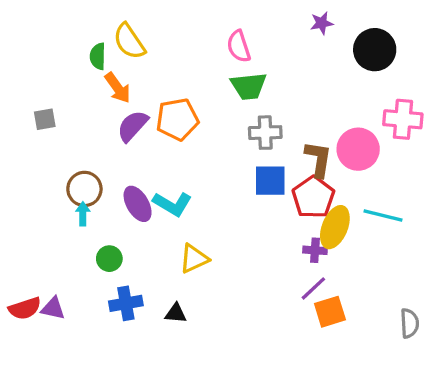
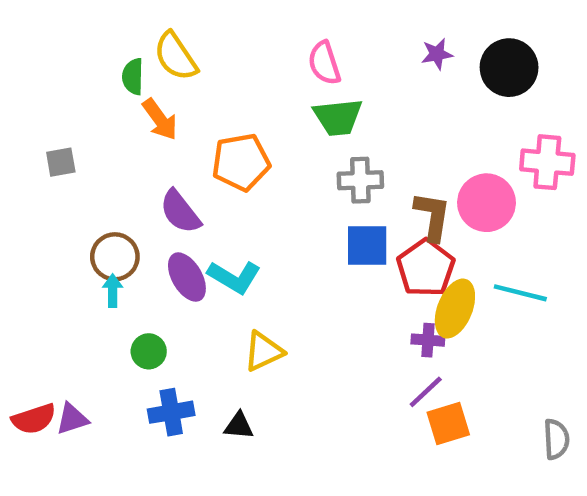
purple star: (322, 23) -> (437, 54), moved
purple semicircle: (133, 126) -> (180, 212), moved, turned -80
purple triangle: (53, 308) -> (72, 419), turned -30

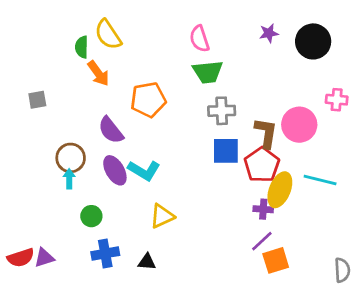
pink cross: (547, 162) -> (337, 100), size x0.7

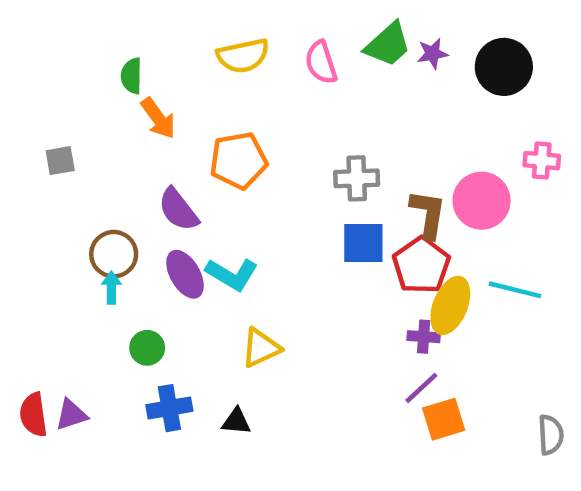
yellow semicircle: (108, 35) -> (243, 56), moved, turned -68
green trapezoid: (208, 72) -> (388, 45), moved, turned -36
red semicircle: (21, 258) -> (33, 415), turned 100

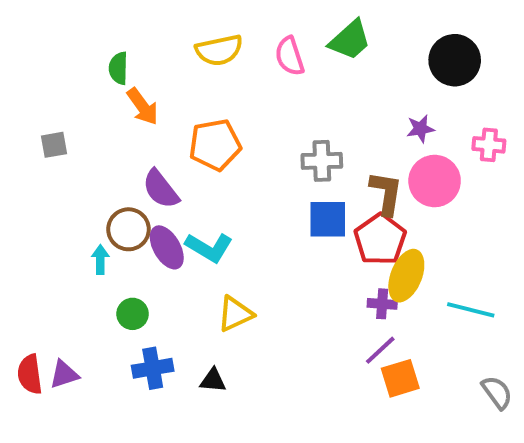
purple star: (432, 54) -> (420, 129), moved
brown circle: (114, 254) -> (128, 229), moved
cyan line: (515, 290) -> (471, 310), moved
gray semicircle: (551, 435) -> (497, 392), turned -33

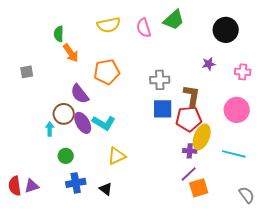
pink circle: (435, 181) -> (237, 110), moved
red pentagon: (380, 239) -> (189, 119), turned 30
black triangle: (213, 380) -> (106, 189), turned 32

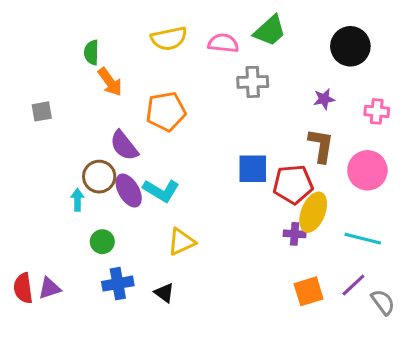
pink semicircle: (144, 28) -> (223, 43), turned 114
gray cross: (160, 80) -> (253, 82), moved
brown L-shape: (192, 96) -> (321, 146), moved
purple line: (189, 174) -> (353, 285), moved

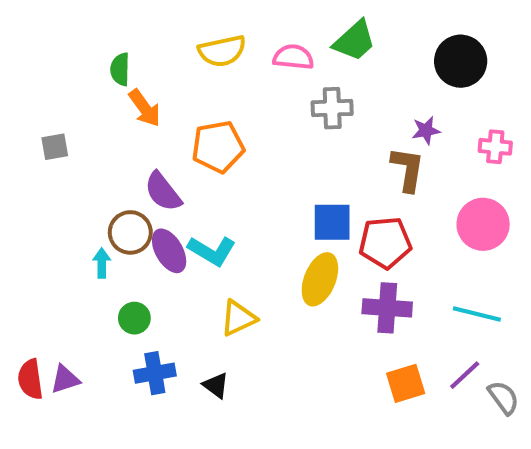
brown L-shape: (321, 146) -> (408, 169), moved
yellow ellipse: (313, 212) -> (320, 279), moved
purple cross: (295, 234) -> (387, 308), size x1.6

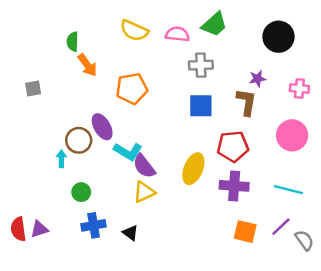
yellow semicircle: (222, 51) -> (134, 31), turned 36
purple semicircle: (163, 192) -> (144, 166), moved
blue square: (332, 222) -> (201, 106), moved
purple ellipse: (169, 251) -> (102, 127), moved
orange square: (406, 383) -> (245, 232), turned 30

